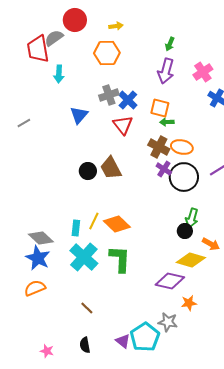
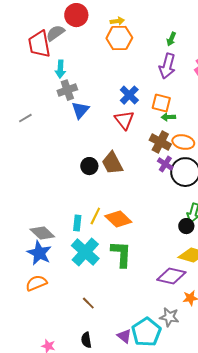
orange hexagon: (107, 53) -> (119, 38), moved
gray cross: (109, 95) -> (67, 90), moved

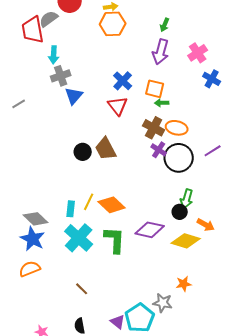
purple diamond: (171, 276) -> (150, 230), moved

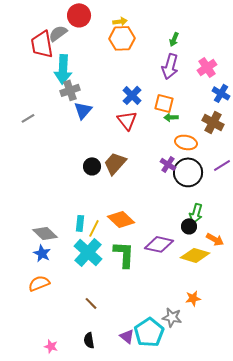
cyan arrow: (54, 55) -> (63, 69), size x1.6
brown cross: (154, 128) -> (213, 122), moved
brown trapezoid: (106, 149) -> (115, 163), turned 70
yellow line: (89, 202) -> (94, 228), moved
blue star: (33, 239) -> (42, 253), size x0.7

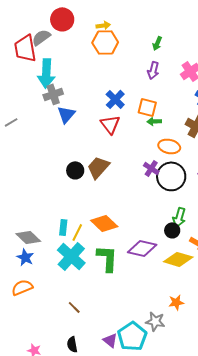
purple arrow: (170, 66) -> (153, 70), size x0.7

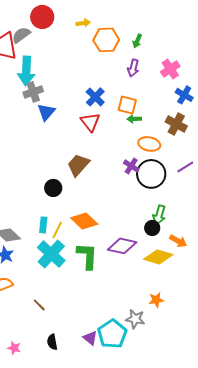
orange hexagon: (105, 42) -> (106, 40), moved
black circle: (75, 170) -> (53, 188), moved
brown line: (74, 307) -> (39, 305), moved

